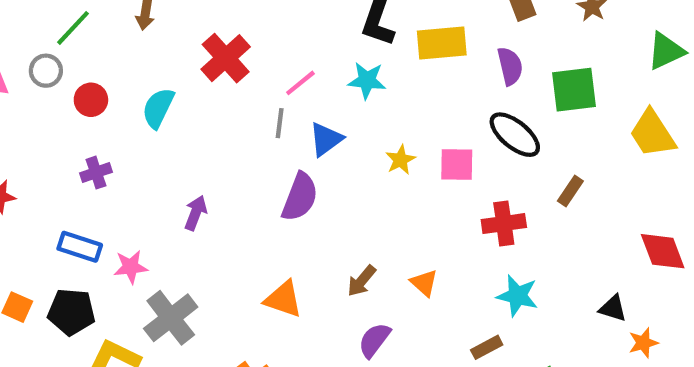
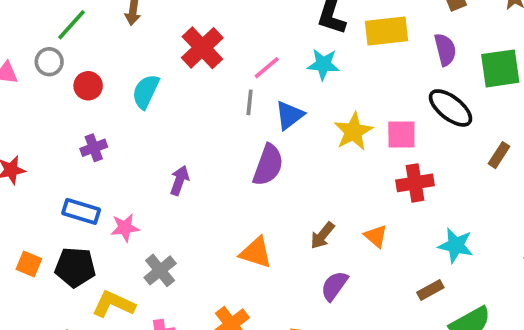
yellow star: (400, 160) -> (353, 131), size x1.5
red cross: (504, 224) -> (415, 183), moved
gray cross: (171, 318) -> (160, 270), size x0.7

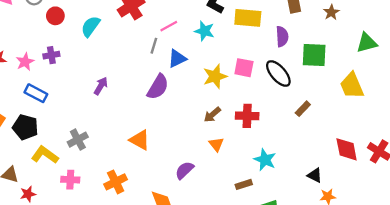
pink square: (401, 134) -> (244, 68), moved
pink star: (125, 228) -> (25, 62), moved, turned -30
brown arrow: (322, 235) -> (212, 115), moved

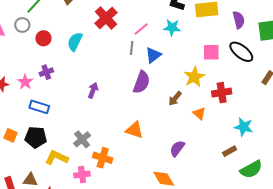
yellow star: (215, 76) -> (194, 77), moved
brown arrow: (212, 115) -> (175, 98), moved
orange triangle: (216, 144) -> (199, 113), moved
orange cross: (116, 182) -> (103, 158), moved, turned -36

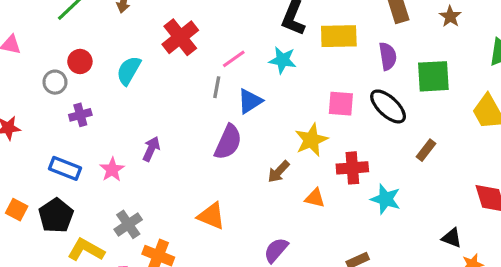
gray circle: (22, 25) -> (55, 82), moved
pink star: (25, 82) -> (112, 170), moved
orange triangle: (199, 113) -> (315, 198), turned -32
cyan star: (244, 127) -> (386, 199), moved
black pentagon: (36, 137) -> (56, 216), turned 30

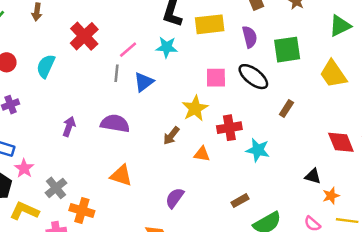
purple semicircle: (228, 142) -> (115, 123), moved, turned -100
pink star: (112, 170) -> (24, 168), moved

